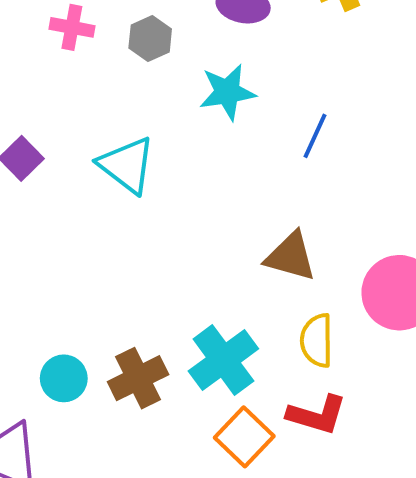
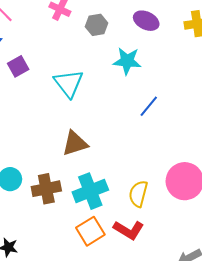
blue line: (315, 136) -> (149, 106), moved
brown triangle: (291, 256) -> (75, 143), moved, turned -48

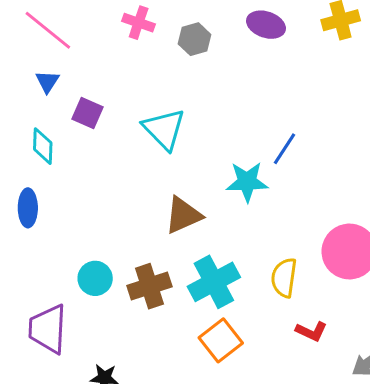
cyan star: (127, 61) -> (247, 182), moved
purple square: (18, 66) -> (88, 113), turned -30
red L-shape: (129, 230) -> (311, 331), moved, size x0.7

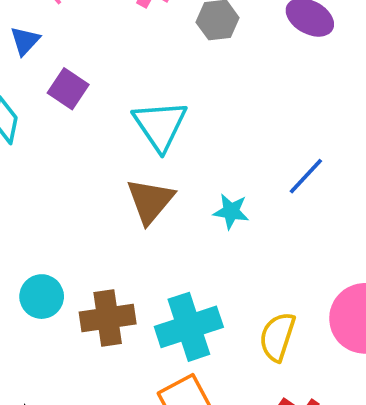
cyan star: (247, 182) -> (231, 211), moved, size x0.7
brown triangle: (183, 215) -> (150, 201), moved, turned -36

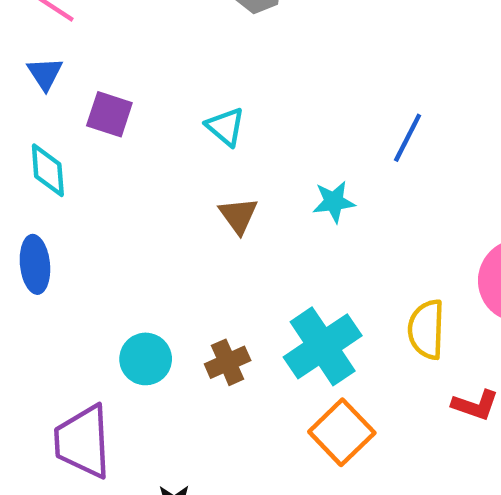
cyan triangle: (160, 125) -> (226, 127), size x0.6
brown triangle: (150, 201) -> (238, 216), size x0.7
brown cross: (108, 318) -> (228, 362), size x0.7

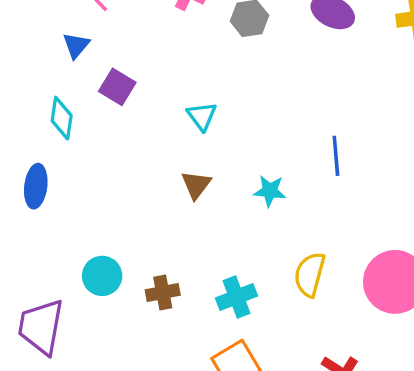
blue line: (408, 138) -> (336, 156), turned -45
yellow semicircle: (426, 329) -> (310, 274), moved
cyan cross: (323, 346) -> (236, 297), size x0.7

